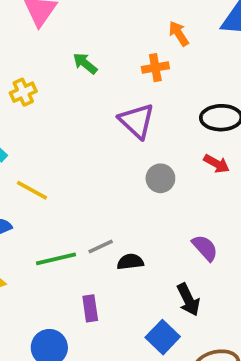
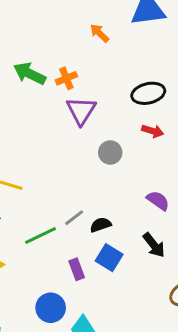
green arrow: (85, 63) -> (30, 74), size x1.5
orange cross: (155, 68) -> (66, 78), moved
purple triangle: (137, 121) -> (81, 111), turned 32
blue square: (163, 337) -> (109, 258), moved

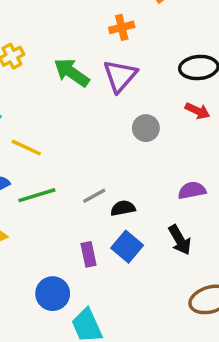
green arrow: (30, 74) -> (72, 73), moved
orange cross: (66, 78) -> (122, 27), moved
purple semicircle: (158, 201) -> (192, 190), turned -55
green line: (40, 235) -> (37, 195), moved

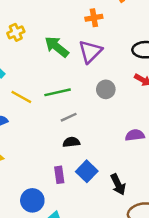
green line: (37, 195) -> (58, 92), moved
gray line: (94, 196) -> (69, 117), moved
black semicircle: (123, 208) -> (71, 142), moved
black arrow: (180, 240) -> (118, 184), moved

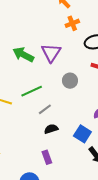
orange cross: (94, 18) -> (72, 23), moved
blue square: (87, 171) -> (82, 134), moved

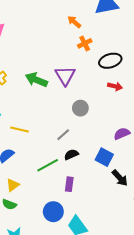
gray circle: (70, 81) -> (80, 108), moved
green line: (32, 91) -> (48, 165), moved
purple rectangle: (47, 157) -> (69, 184), turned 32

